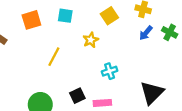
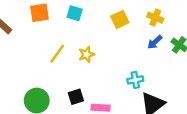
yellow star: (91, 40) -> (86, 54), moved
cyan cross: (110, 71) -> (135, 80), moved

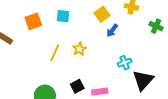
blue arrow: (155, 42) -> (112, 30), moved

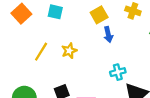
orange square: (33, 21) -> (21, 14), turned -30
blue arrow: (112, 30) -> (108, 34), turned -56

